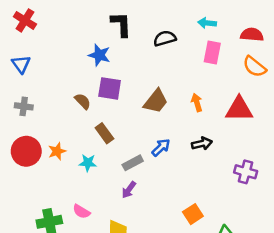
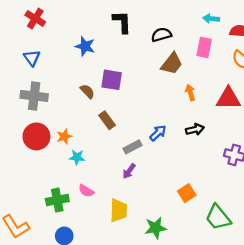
cyan arrow: (207, 23) -> (211, 19), moved
blue star: (99, 55) -> (85, 46), moved
brown trapezoid: (156, 101) -> (172, 64), moved
gray cross: (24, 106) -> (34, 96), size x1.6
cyan star: (88, 163) -> (77, 157), moved

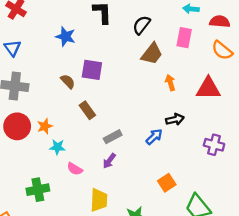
black semicircle: (161, 35) -> (141, 25), turned -36
blue arrow: (158, 133) -> (154, 137), moved
pink semicircle: (86, 191) -> (75, 169), moved

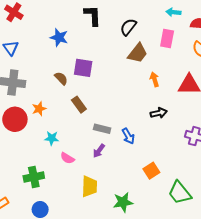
orange star: (45, 126) -> (39, 109), moved
gray rectangle: (113, 137) -> (102, 129), turned 42
blue arrow: (154, 137) -> (128, 136), moved, turned 105

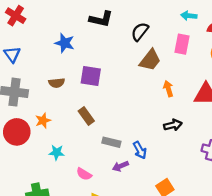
black L-shape: (93, 15) -> (101, 19), turned 105
brown semicircle: (61, 78) -> (57, 83), moved, turned 128
purple arrow: (99, 151) -> (120, 166), moved, turned 32
pink semicircle: (67, 158) -> (84, 174), moved

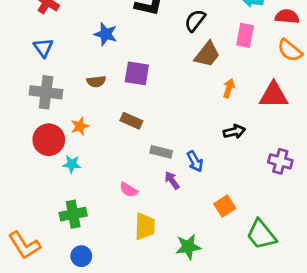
orange arrow: (168, 89) -> (229, 88), turned 35
brown rectangle: (86, 116) -> (131, 121), turned -30
cyan star: (57, 152) -> (72, 164), moved
purple arrow: (120, 166) -> (172, 180), turned 77

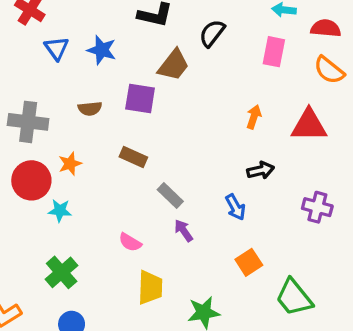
blue triangle: (43, 48) -> (57, 48), moved
brown trapezoid: (207, 54) -> (174, 65), moved
gray rectangle: (161, 152) -> (170, 195), turned 30
blue arrow: (195, 161) -> (235, 207), moved
green cross: (73, 214) -> (62, 272), turned -30

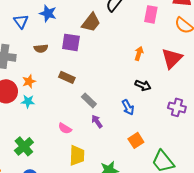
blue triangle: (57, 48) -> (21, 21), moved
red triangle: (309, 125) -> (172, 58), turned -45
black arrow: (261, 170) -> (143, 85), turned 35
cyan star: (60, 211) -> (28, 101), moved

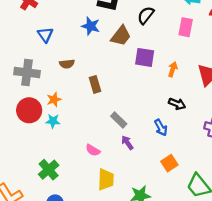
blue star: (48, 13) -> (91, 26), moved
purple square: (71, 42) -> (145, 57), moved
brown rectangle: (67, 77) -> (95, 84), moved, turned 49

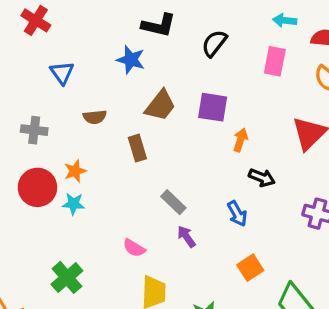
brown trapezoid: (121, 36) -> (160, 106), moved
orange arrow: (173, 69) -> (240, 140), moved
gray cross: (27, 73) -> (34, 130), size x0.7

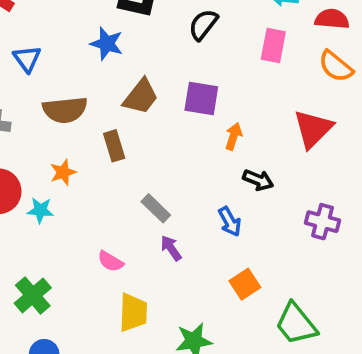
brown semicircle: (95, 117) -> (65, 110), size x1.6
orange star: (75, 171) -> (63, 172), moved

